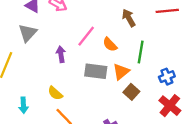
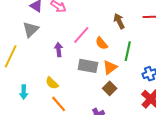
brown square: (131, 92) -> (110, 88), moved

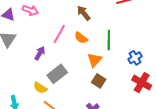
brown arrow: (119, 21) -> (84, 13), moved
purple arrow: (59, 50) -> (40, 53), turned 48
gray rectangle: (88, 66) -> (57, 74), moved, turned -36

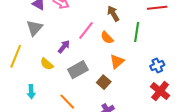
green line: (109, 40) -> (137, 32), moved
brown square: (99, 81) -> (104, 82), moved
yellow semicircle: (40, 88) -> (47, 64), moved

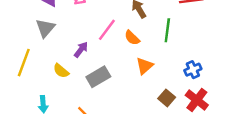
brown square: (104, 82) -> (167, 98), moved

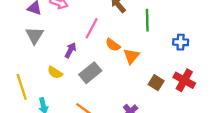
orange semicircle: (132, 38) -> (113, 45), moved
yellow line: (24, 63) -> (22, 87), moved, turned -30
blue cross: (193, 70) -> (181, 42), moved, turned 35

